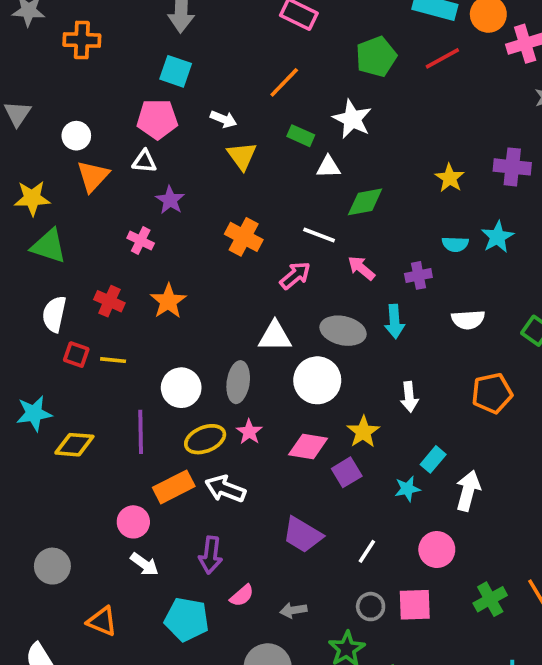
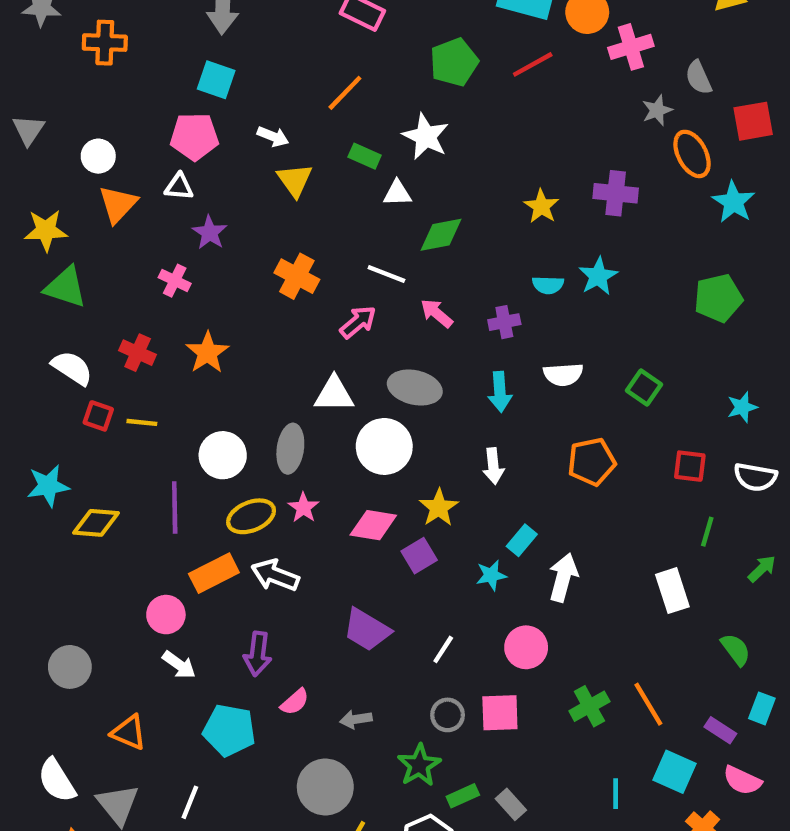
white semicircle: (54, 314) -> (72, 368), turned 111
cyan arrow: (395, 321) -> (500, 392), moved

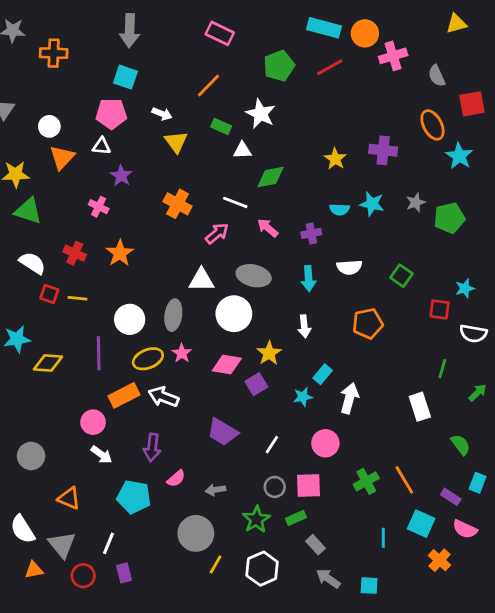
gray star: (657, 110) -> (416, 202), moved
cyan star: (598, 276) -> (372, 204), turned -30
red square: (690, 466) -> (440, 309), moved
green rectangle: (463, 796) -> (296, 518), moved

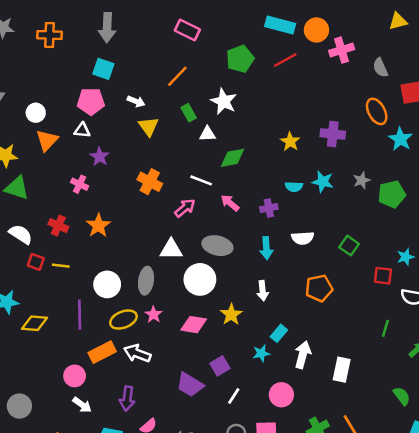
orange cross: (54, 53) -> (49, 35), moved
green rectangle: (221, 126) -> (189, 113), turned 36
purple square: (256, 384) -> (220, 366), moved
white rectangle: (420, 407) -> (342, 370), moved, turned 30

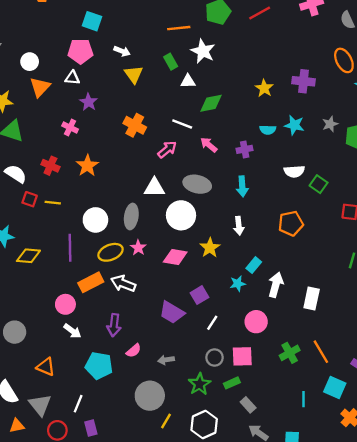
orange line: (177, 76) -> (179, 28), moved, turned 40
white semicircle: (303, 238) -> (294, 171), moved

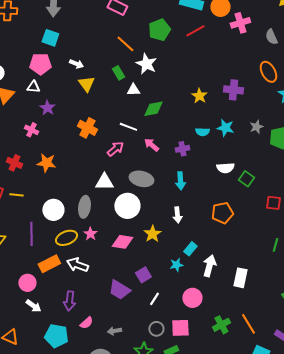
orange line: (179, 28) -> (125, 44), turned 48
orange star: (87, 166) -> (46, 163), turned -30

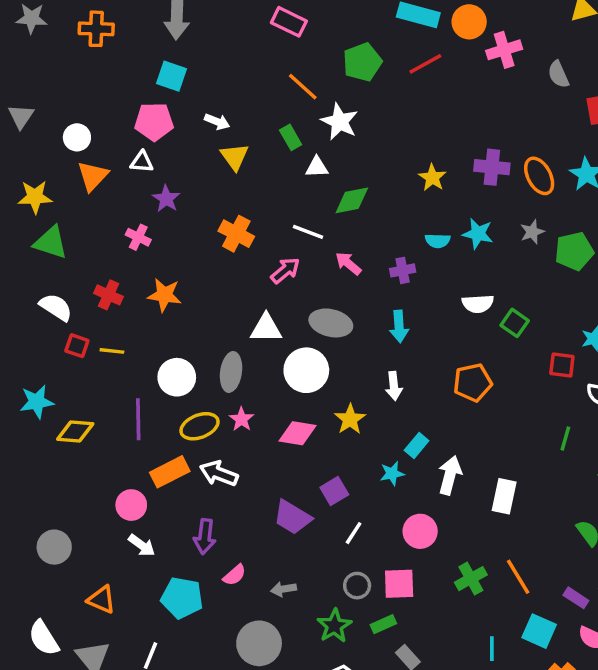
orange ellipse: (268, 72) -> (539, 176), moved

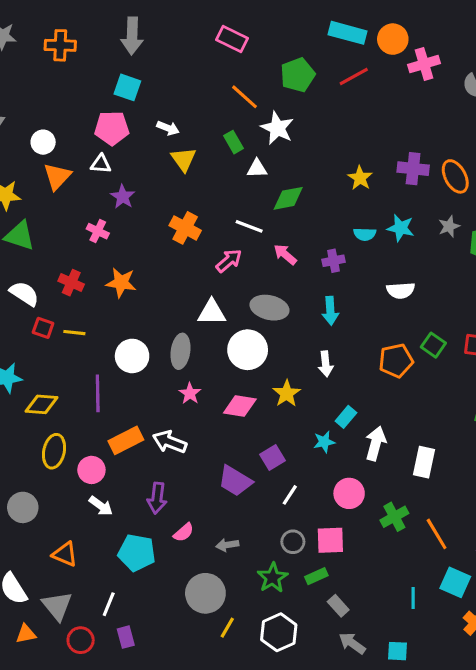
green square: (515, 323) -> (433, 345), moved
yellow ellipse: (200, 426) -> (54, 451), moved, turned -56
green cross: (471, 579) -> (394, 517), moved

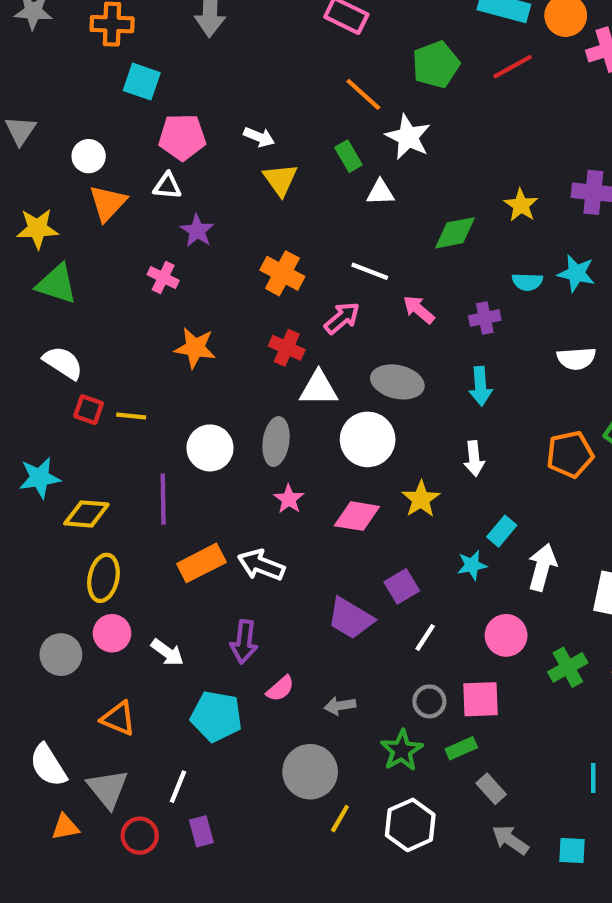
cyan square: (127, 87) -> (142, 82), moved
green diamond: (288, 198) -> (455, 233), moved
red cross: (71, 283) -> (287, 348), moved
pink circle: (91, 470) -> (112, 633), moved

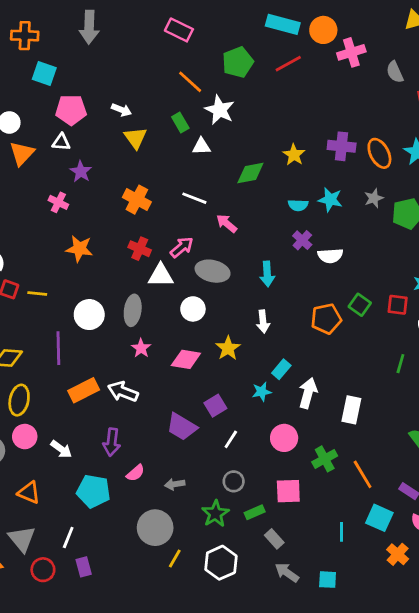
pink arrow: (342, 318) -> (182, 247), moved
purple cross: (485, 318) -> (302, 240), moved, turned -36
white circle: (368, 439) -> (193, 309), size x0.7
pink square: (480, 699) -> (288, 491), moved

